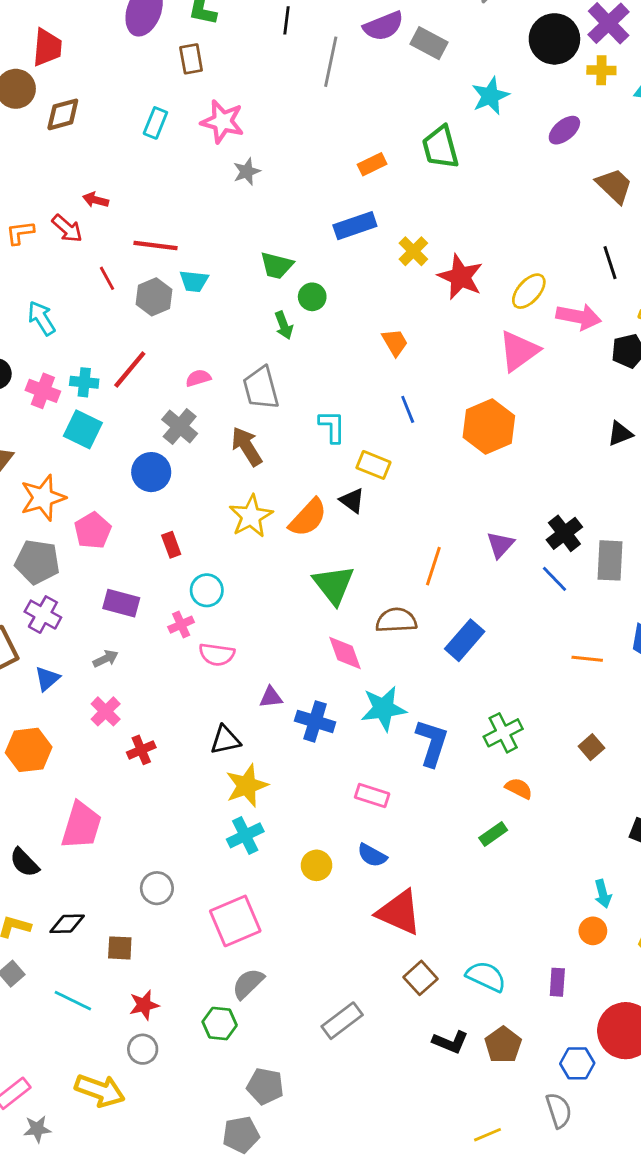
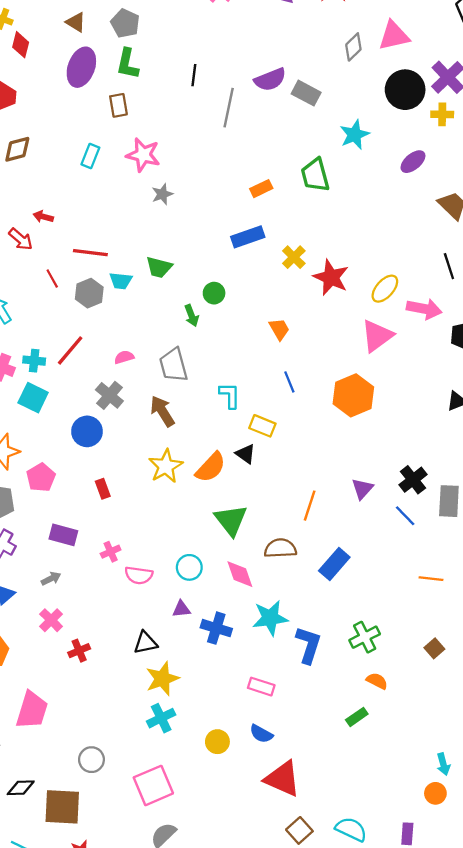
green trapezoid: (277, 265) -> (159, 267), moved
cyan circle: (207, 590) -> (189, 567), moved
brown square: (120, 948) -> (62, 807), size x1.8

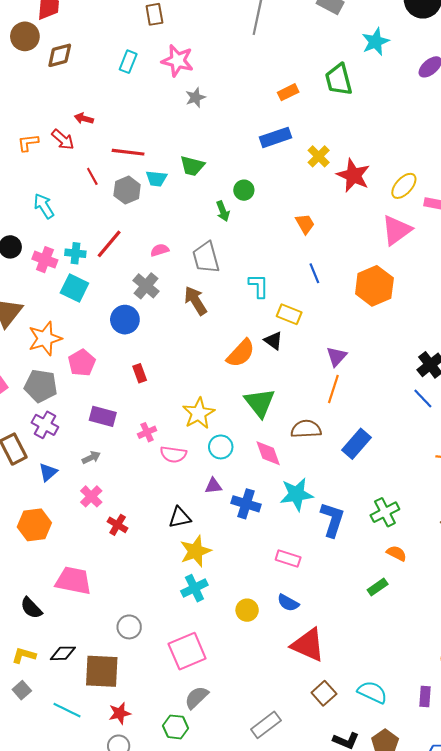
yellow star: (166, 466) -> (199, 413), moved
purple triangle: (362, 489) -> (337, 356), moved
red cross: (79, 651) -> (118, 525), turned -36
pink trapezoid: (32, 710) -> (73, 581), turned -96

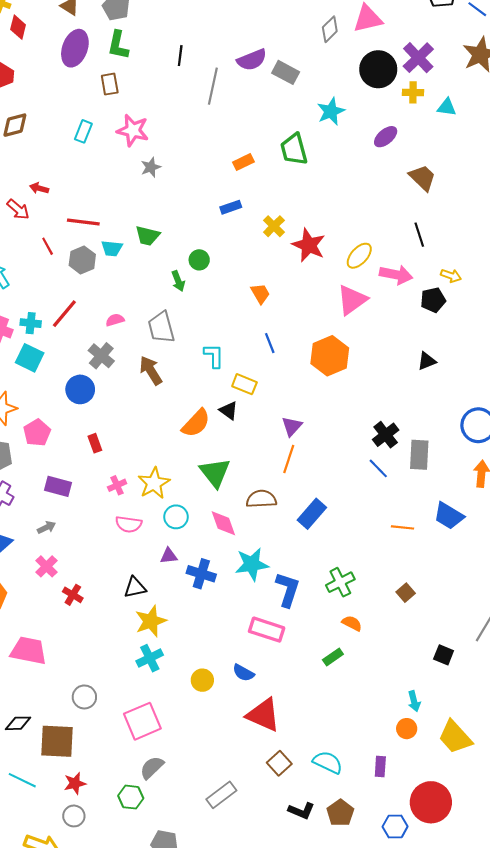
blue rectangle: (275, 137) -> (231, 207), size x0.7
pink cross: (147, 432) -> (117, 485), moved
pink rectangle: (288, 559) -> (267, 630), moved, size x1.4

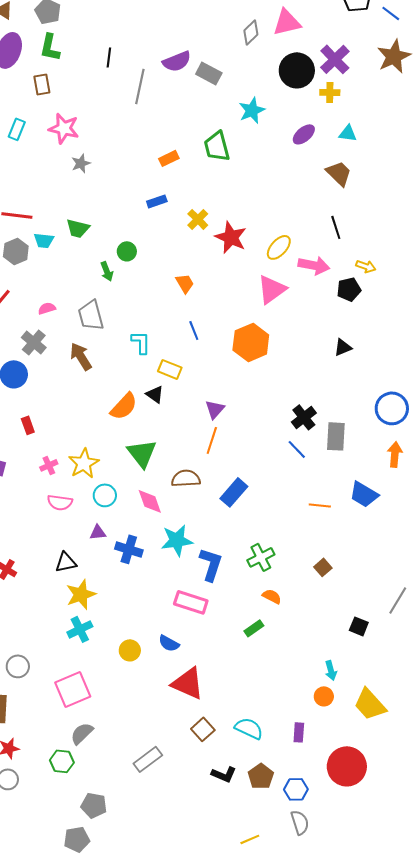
cyan triangle: (447, 107) -> (348, 133), moved
blue hexagon: (395, 827) -> (296, 789), moved

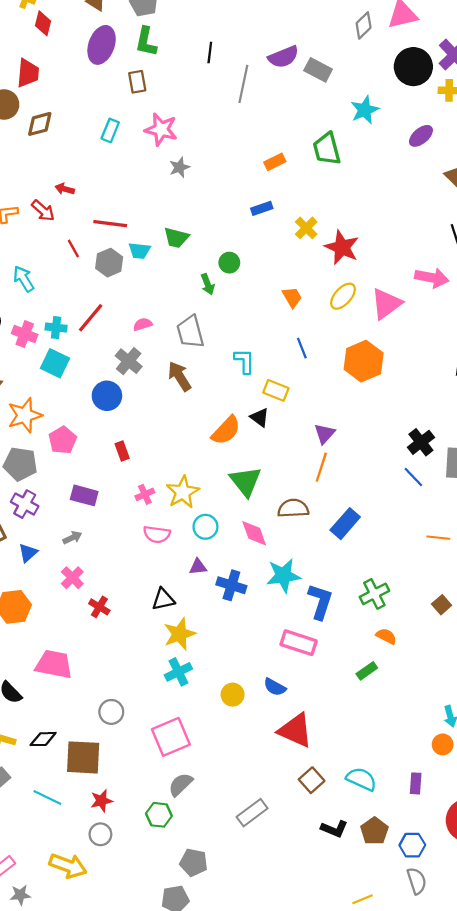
yellow ellipse: (279, 247) -> (343, 296), moved

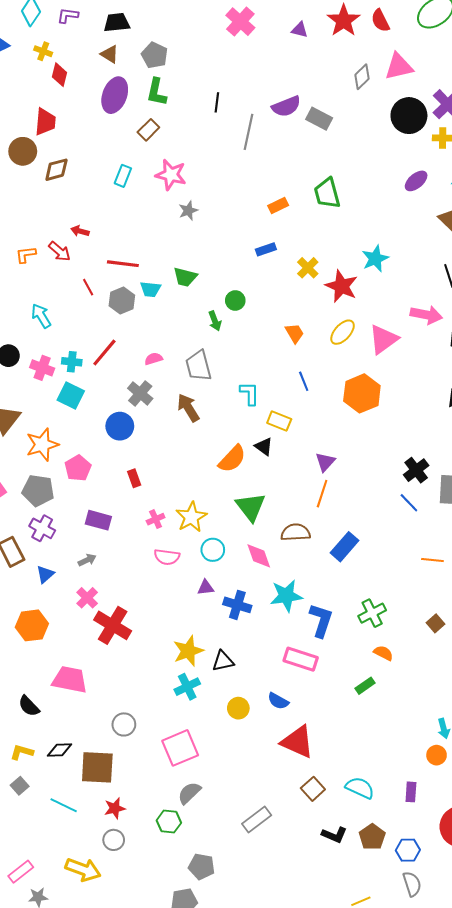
brown rectangle: (137, 82) -> (148, 130), turned 55
cyan star: (365, 110) -> (375, 259), moved
black triangle: (163, 599) -> (223, 661), moved
red cross: (99, 607) -> (113, 625), size x1.8

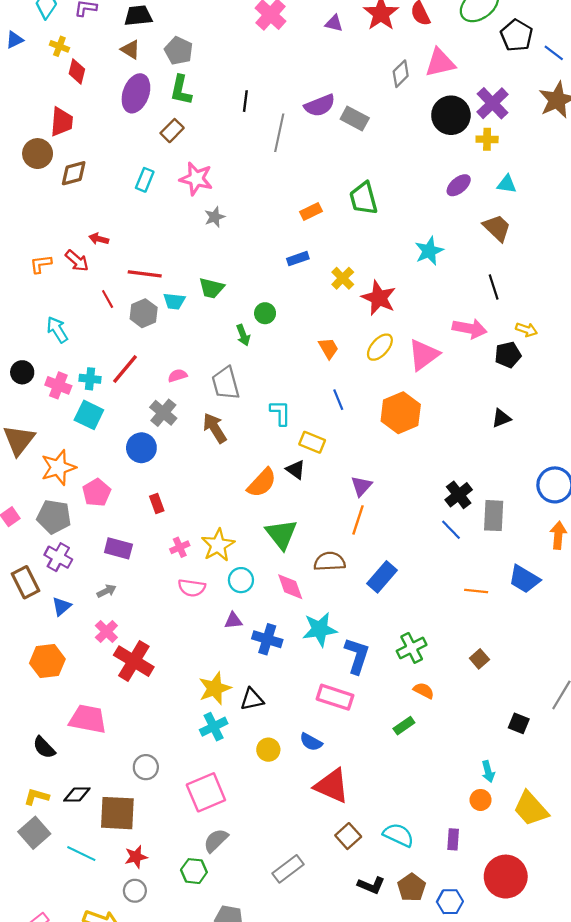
cyan star: (375, 259) -> (429, 251), moved
gray square: (20, 786) -> (34, 833), size x1.6

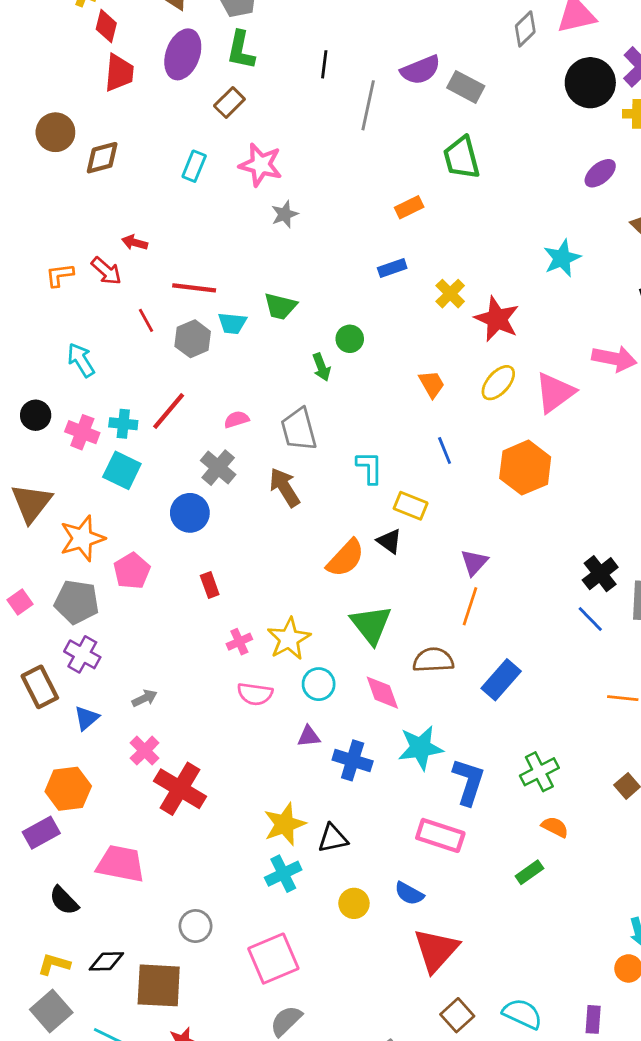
red trapezoid: (62, 122) -> (119, 73), moved
green trapezoid: (363, 198) -> (462, 158), moved
purple rectangle: (118, 548) -> (41, 833), moved, turned -44
red triangle: (332, 786) -> (436, 950), turned 48

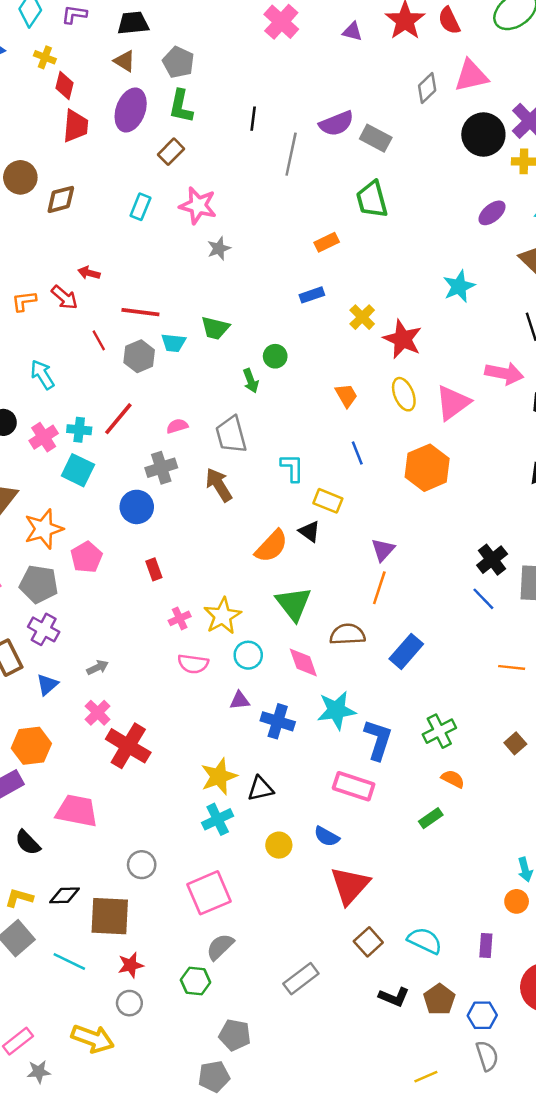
yellow ellipse: (498, 383) -> (404, 394), turned -64
pink cross: (82, 432) -> (44, 437), turned 36
gray cross: (218, 468) -> (161, 468), turned 32

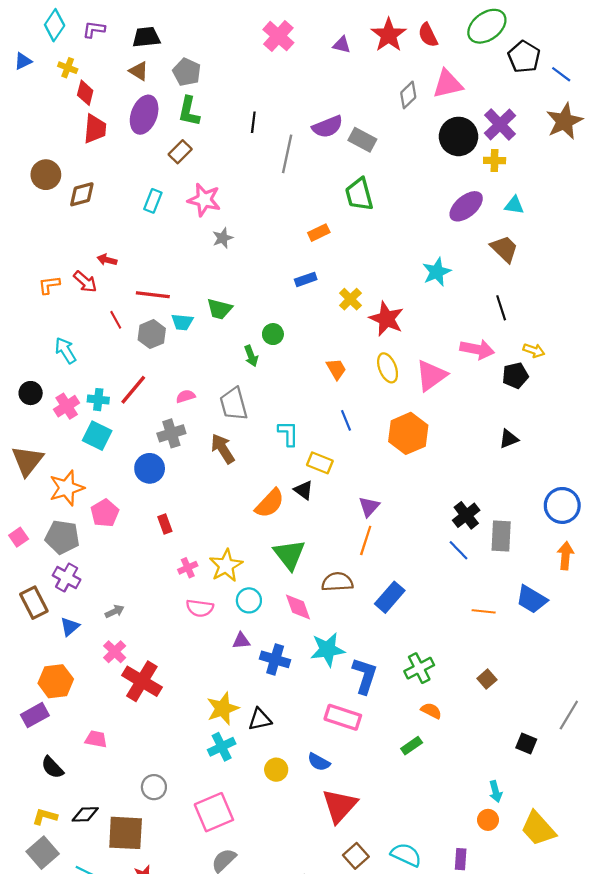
purple ellipse: (492, 213) -> (466, 206), size x1.4
pink trapezoid: (77, 811) -> (96, 739), size x0.6

